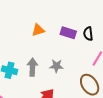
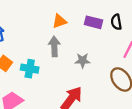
gray arrow: (32, 67) -> (54, 47), moved

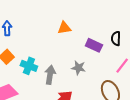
purple rectangle: (94, 22) -> (94, 45), moved
gray arrow: (54, 47) -> (50, 75), moved

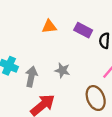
purple rectangle: (94, 45) -> (83, 30), moved

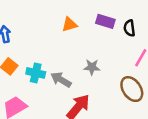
gray arrow: (31, 77) -> (61, 80), turned -60

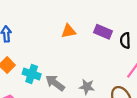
gray star: (92, 67) -> (87, 87), moved

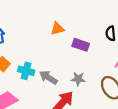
purple rectangle: (103, 32) -> (81, 45), moved

